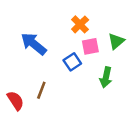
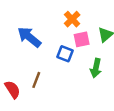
blue square: (72, 62) -> (65, 54), turned -35

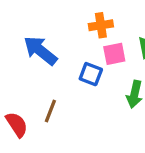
orange cross: (72, 19) -> (101, 25), turned 35

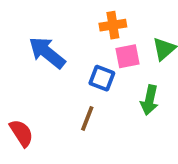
brown line: (50, 111) -> (87, 118), moved

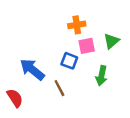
blue arrow: (47, 53) -> (32, 69), moved
brown line: (87, 118) -> (59, 88), turned -49

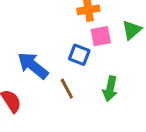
green arrow: (102, 76) -> (110, 89), moved

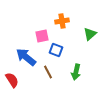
pink square: (101, 36) -> (42, 36), moved

